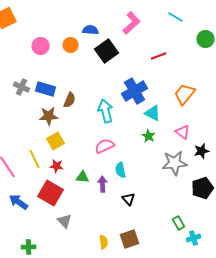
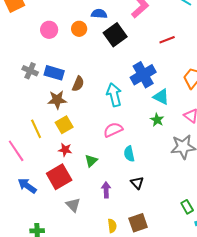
yellow line: (34, 159) -> (36, 129), moved
green triangle: (82, 177) -> (91, 161), turned -48
purple arrow: (102, 184) -> (106, 190), moved
red square: (50, 193) -> (59, 177), turned 30

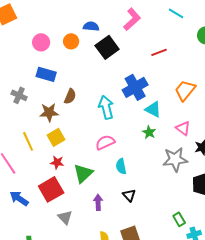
gray cross: (30, 71) -> (19, 95), moved
blue rectangle: (54, 73) -> (46, 74), moved
green triangle: (91, 161) -> (83, 173), size x1.5

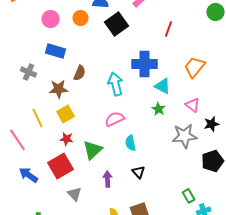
red line: (159, 52) -> (169, 29), turned -49
blue cross: (135, 87) -> (145, 64), turned 30

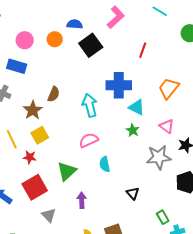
blue rectangle: (56, 51) -> (17, 66), moved
brown star: (59, 89) -> (33, 110), turned -30
red star: (67, 139) -> (30, 157), moved
black triangle: (139, 172) -> (133, 193), moved

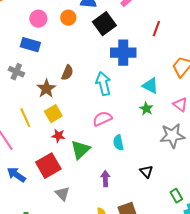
blue cross: (119, 85) -> (123, 53), moved
red star: (30, 157) -> (58, 136), moved
purple arrow: (82, 200) -> (105, 179), moved

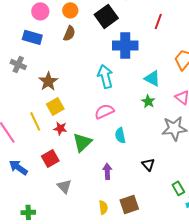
brown semicircle: (67, 73) -> (69, 33), moved
yellow line: (25, 118) -> (35, 121), moved
red square: (48, 166) -> (50, 158), size x0.7

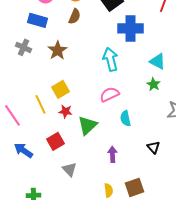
brown star: (48, 81) -> (58, 50), moved

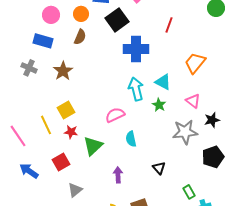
cyan arrow: (110, 59) -> (136, 89), moved
gray triangle: (70, 169) -> (75, 190), turned 35

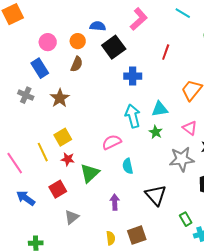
blue rectangle: (43, 41) -> (40, 68), turned 42
blue cross: (136, 49) -> (133, 76), size x0.7
cyan triangle: (163, 82) -> (160, 109), turned -36
black triangle: (159, 168) -> (156, 195), size x1.6

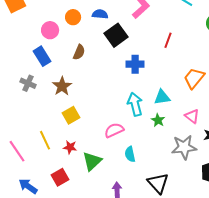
orange circle: (78, 41) -> (73, 17), moved
yellow square: (63, 137) -> (71, 115), moved

